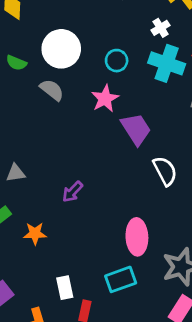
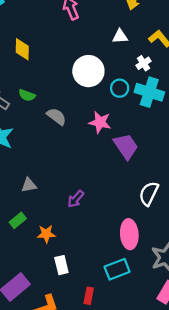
white circle: (61, 49) -> (88, 71), moved
cyan circle: (117, 61) -> (120, 88), moved
pink star: (105, 99) -> (100, 122), turned -30
white semicircle: (165, 171) -> (149, 194), moved, turned -125
white rectangle: (65, 288) -> (61, 265), moved

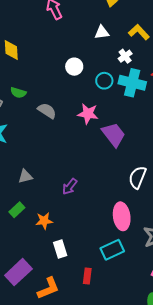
white circle: (88, 71) -> (74, 67), size x0.6

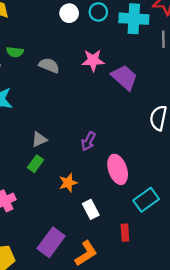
cyan circle: (104, 81) -> (98, 12), moved
green rectangle: (17, 210) -> (35, 164), moved
pink ellipse: (122, 216) -> (118, 169), moved

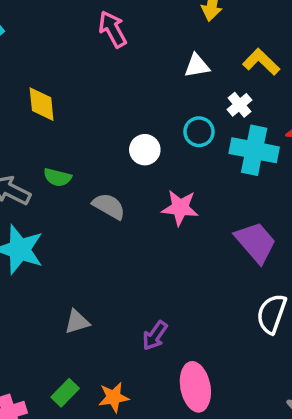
white circle: (69, 13) -> (145, 150), moved
purple trapezoid: (124, 77) -> (256, 242), moved
green rectangle: (35, 164) -> (65, 393), moved

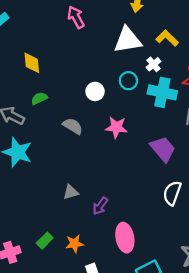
white triangle: (197, 66) -> (128, 40), size x1.8
green semicircle: (57, 177) -> (39, 98), moved, turned 140
gray triangle: (77, 322) -> (71, 192), moved

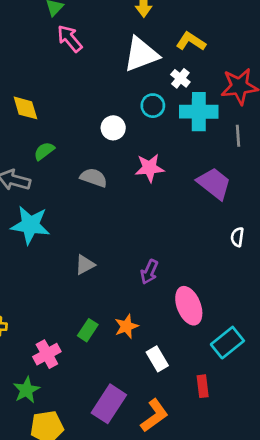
gray triangle: (71, 192) -> (85, 265), moved
white semicircle: (172, 193) -> (237, 237), size x0.6

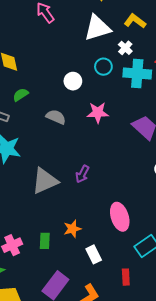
gray triangle: (85, 265) -> (45, 181), size x1.8
purple arrow: (149, 272) -> (82, 174), moved
green rectangle: (88, 330) -> (45, 241), moved, turned -35

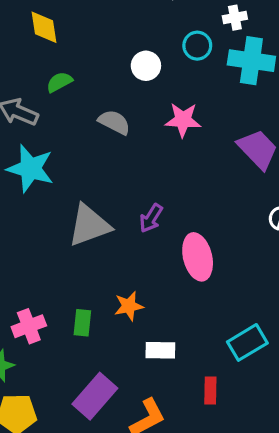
white cross: (125, 48) -> (235, 18), turned 32
pink ellipse: (120, 217) -> (198, 257), moved
white rectangle: (94, 254) -> (160, 350), turned -66

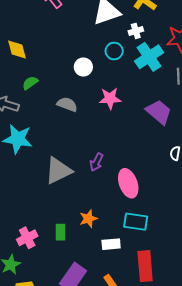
cyan cross: (251, 61) -> (149, 57), turned -36
cyan rectangle: (247, 342) -> (136, 222), moved, turned 45
red rectangle: (210, 391) -> (145, 266), size x1.8

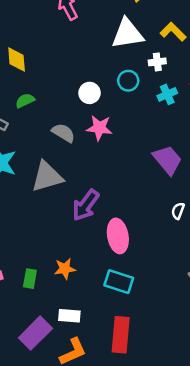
cyan cross: (149, 57) -> (167, 94), size x0.6
pink star: (110, 98) -> (99, 128), moved
purple arrow: (97, 162) -> (86, 205), size x1.5
gray triangle: (58, 171) -> (47, 177), moved
white rectangle: (111, 244) -> (69, 316), moved

